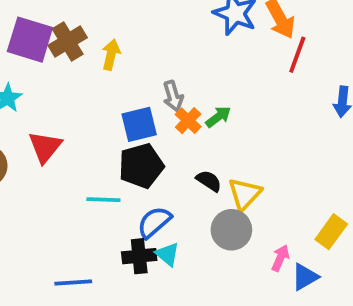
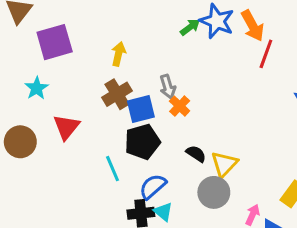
purple square: (30, 40) -> (55, 42), turned -33
brown cross: (68, 42) -> (117, 94), moved
green arrow: (218, 117) -> (190, 27), moved
cyan line: (103, 200) -> (113, 169), turned 65

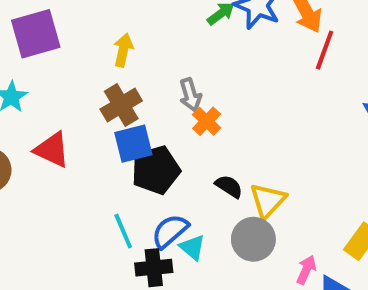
blue square: (141, 109) -> (133, 144), moved
red triangle: (66, 127) -> (52, 150), turned -44
cyan line: (113, 169) -> (123, 231), moved
cyan triangle: (163, 212) -> (192, 247), moved

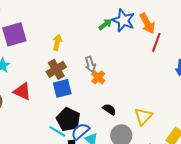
black pentagon: (156, 170) -> (68, 119), moved, turned -30
yellow triangle: (268, 201) -> (143, 116), moved
cyan line: (123, 231) -> (57, 131), turned -36

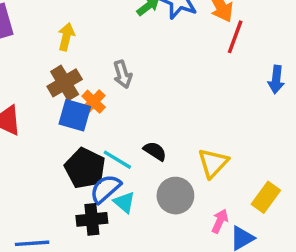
orange cross: (98, 77) -> (94, 102), moved
blue square: (62, 88) -> (75, 115), turned 30
cyan line: (57, 131) -> (117, 160), moved

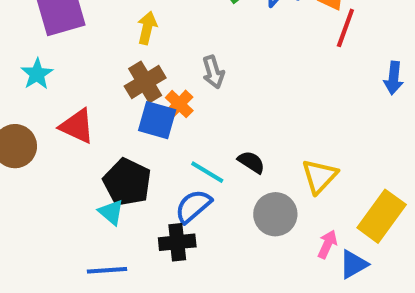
black pentagon: (85, 168) -> (127, 182), moved
yellow rectangle: (266, 197) -> (382, 216), size x1.4
cyan triangle: (124, 202) -> (111, 212), moved

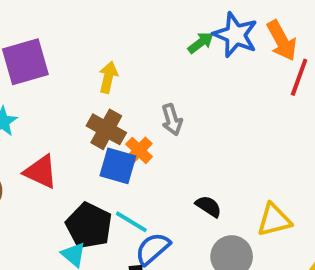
brown cross: (145, 82) -> (106, 129), turned -30
cyan line: (207, 172) -> (131, 222), moved
yellow triangle: (319, 176) -> (274, 220), turned 33

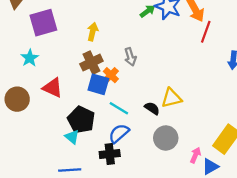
brown cross: (106, 129) -> (91, 63), turned 35
yellow triangle: (274, 220) -> (171, 98), moved
cyan line: (131, 222) -> (119, 108), moved

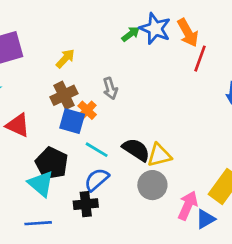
yellow arrow: (93, 32) -> (65, 59), turned 30
yellow triangle: (171, 98) -> (159, 155), moved
black semicircle: (152, 108) -> (136, 150), size x1.5
cyan triangle: (72, 137) -> (41, 184), size x1.5
pink arrow: (195, 155) -> (188, 205), size x1.5

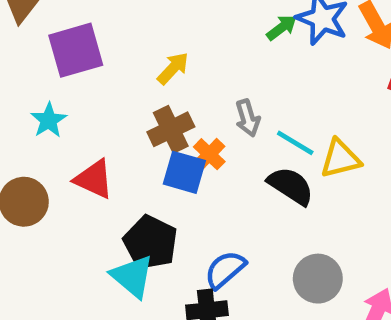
cyan line: (97, 150) -> (295, 143), moved
black semicircle: (136, 150) -> (291, 186), moved
yellow triangle: (159, 155) -> (340, 159), moved

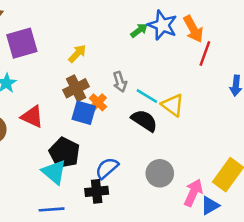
yellow triangle: (340, 159) -> (173, 105), turned 50

